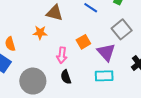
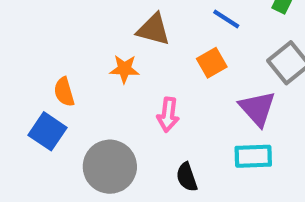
orange square: (83, 42) -> (212, 63), moved
black semicircle: (66, 77) -> (187, 177), moved

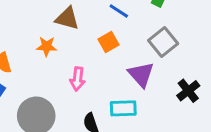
cyan rectangle: (253, 156) -> (123, 108), moved

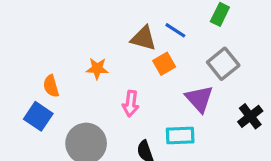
brown triangle: (67, 18) -> (143, 38), moved

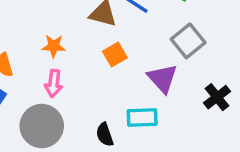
orange square: (164, 64) -> (115, 55), moved
pink arrow: (131, 104) -> (54, 83), moved

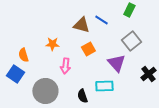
pink arrow: (54, 83) -> (65, 66), moved

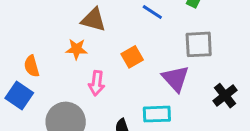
brown triangle: (81, 25) -> (93, 20), moved
gray square: (131, 41) -> (199, 44), turned 36

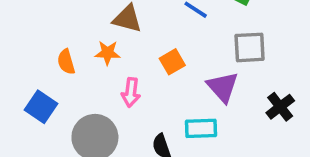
orange semicircle: (32, 66) -> (66, 62), moved

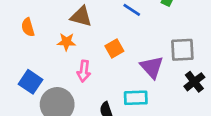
gray square: (250, 47) -> (182, 50), moved
orange semicircle: (66, 62) -> (28, 27), moved
blue square: (41, 107) -> (30, 82), moved

